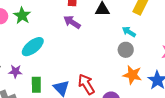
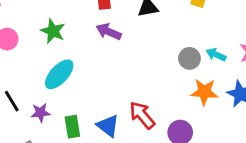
green star: (22, 15) -> (53, 31), moved
cyan arrow: (129, 32) -> (216, 55), moved

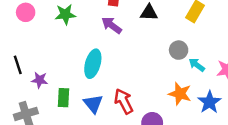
green star: (53, 31) -> (65, 14), turned 30
gray circle: (189, 58) -> (179, 50), moved
cyan ellipse: (59, 74) -> (93, 64), moved, turned -40

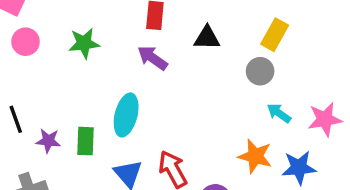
gray circle: (179, 50) -> (260, 71), moved
green rectangle: (63, 98) -> (86, 141), moved
blue star: (209, 102) -> (299, 168), turned 30

